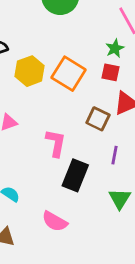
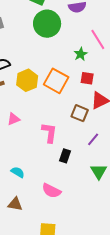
green star: (115, 48) -> (81, 54), moved
purple line: (114, 155) -> (93, 139), turned 32
black rectangle: (75, 175) -> (65, 156), size x0.6

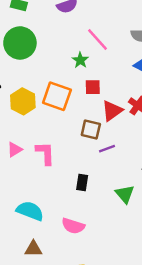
green circle: (47, 24) -> (20, 43), moved
pink L-shape: (49, 133) -> (45, 153), moved
purple line: (93, 139) -> (107, 149), moved, turned 40
cyan semicircle: (18, 172) -> (30, 211), size x1.6

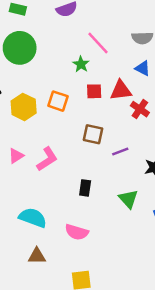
orange square: (57, 96) -> (58, 101), size x0.7
red triangle: (112, 111) -> (121, 90), moved, turned 30
purple line: (107, 149) -> (120, 151), moved
pink L-shape: (45, 153) -> (47, 159), turned 60

